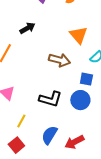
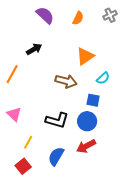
orange triangle: (78, 35) -> (85, 56), turned 36
red arrow: (74, 142) -> (86, 146), moved

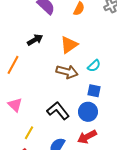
orange triangle: (85, 56) -> (69, 45), moved
cyan semicircle: (103, 78) -> (94, 66), moved
black L-shape: (57, 120) -> (58, 111), turned -145

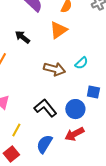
black arrow: (35, 40) -> (22, 37), turned -112
orange triangle: (69, 45) -> (58, 30), moved
blue square: (94, 91) -> (93, 92), moved

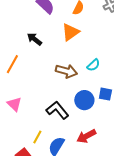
blue circle: (75, 109) -> (84, 100), moved
yellow line: (16, 130) -> (37, 137), moved

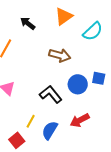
cyan semicircle: (93, 65) -> (93, 31), moved, size x1.5

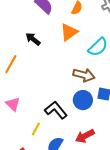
brown arrow: (60, 55) -> (84, 75), moved
yellow line: (31, 121) -> (36, 129), moved

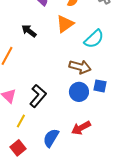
black L-shape: (56, 110) -> (38, 96), moved, turned 80
yellow line: (36, 129) -> (21, 121), moved

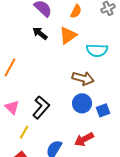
black arrow: (29, 31) -> (40, 33), moved
cyan semicircle: (94, 39) -> (97, 50), turned 45
blue square: (100, 86) -> (103, 110), moved, turned -32

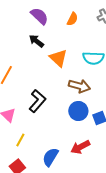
orange triangle: (68, 35) -> (58, 58), moved, turned -42
black L-shape: (41, 107) -> (37, 101), moved

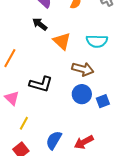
black L-shape: (37, 101) -> (41, 84), turned 65
red arrow: (80, 147) -> (84, 142), moved

